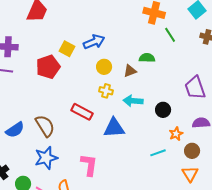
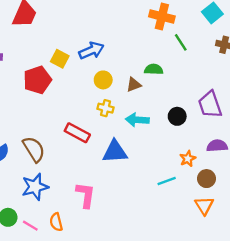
black circle: (163, 110) -> (177, 116), moved

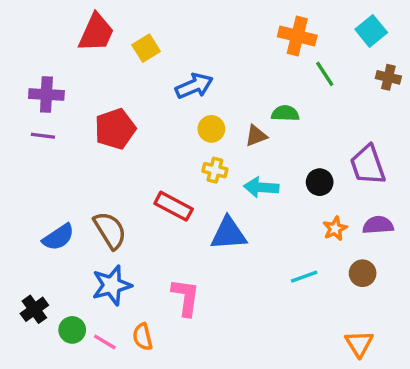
yellow square: (60, 59) -> (146, 48), moved, turned 30
orange star: (188, 159) -> (335, 229), moved
orange triangle: (204, 206) -> (359, 344), moved

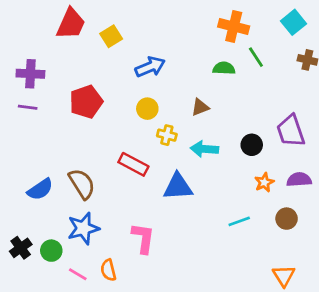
green semicircle: (285, 113) -> (224, 68), moved
yellow circle: (211, 129) -> (147, 109), moved
green circle: (72, 330) -> (51, 251), moved

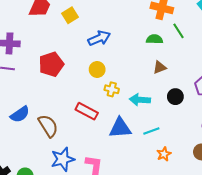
brown triangle: (200, 107) -> (160, 67), moved
orange star: (264, 182) -> (164, 154), moved
blue semicircle: (40, 189) -> (20, 114), moved
cyan line: (239, 221) -> (151, 131), moved
blue star: (83, 228) -> (63, 159), moved

